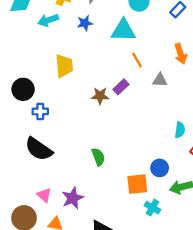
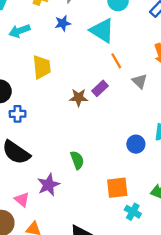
cyan arrow: (48, 20) -> (19, 31), moved
cyan triangle: (123, 30) -> (102, 30), turned 32
gray triangle: (160, 80) -> (140, 81), turned 42
blue circle: (160, 168) -> (136, 144), moved
purple star: (73, 198) -> (48, 185), moved

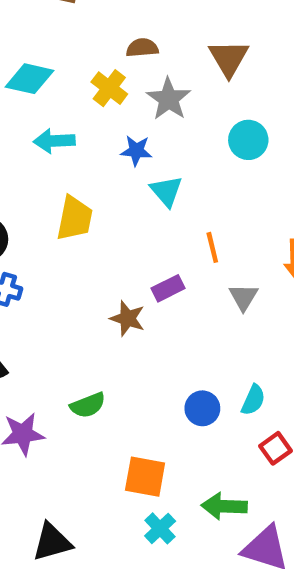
cyan triangle: (102, 30) -> (166, 191), moved, size x0.7
brown star: (79, 98) -> (128, 318), moved
green semicircle: (77, 160) -> (88, 405), turned 72

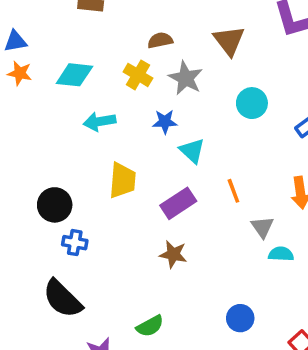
purple rectangle: (168, 288) -> (178, 203), moved, size x1.4
cyan semicircle: (253, 400) -> (281, 254), moved, turned -105

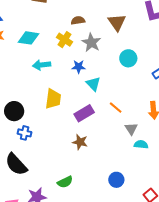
orange line: (233, 191) -> (116, 108), turned -32

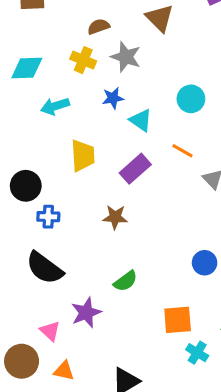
cyan circle: (128, 58) -> (191, 99), moved
brown star: (80, 142) -> (115, 217), moved

